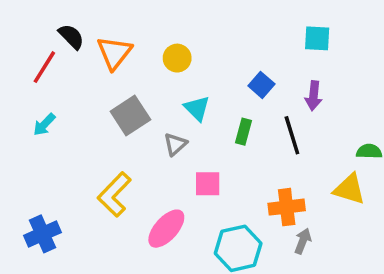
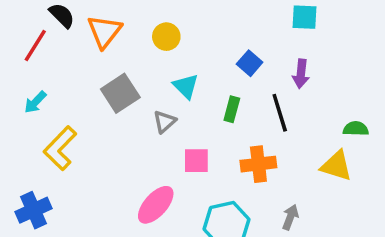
yellow L-shape: (114, 194) -> (60, 148), moved
orange cross: (287, 207) -> (258, 164), moved

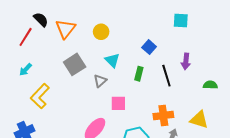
purple arrow: (301, 74) -> (186, 61), moved
orange cross: (258, 164) -> (163, 116), moved
yellow triangle: (336, 166) -> (199, 120), moved

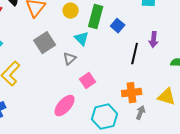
green rectangle: (139, 74) -> (96, 17), moved, size x1.6
black line: (166, 76) -> (135, 54), turned 30
pink square: (118, 103) -> (88, 81), turned -35

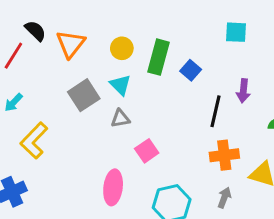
cyan triangle: (82, 39) -> (120, 85), moved
gray triangle: (70, 59) -> (120, 119), turned 32
orange cross: (132, 93) -> (224, 155), moved
pink ellipse: (65, 106) -> (113, 187), turned -35

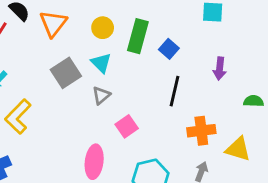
black line: (216, 111) -> (175, 91), moved
gray triangle: (120, 119) -> (101, 95), turned -30

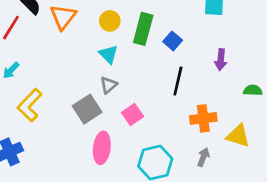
gray square: (66, 73) -> (87, 109), moved

